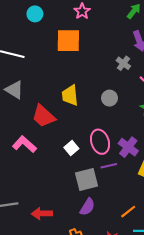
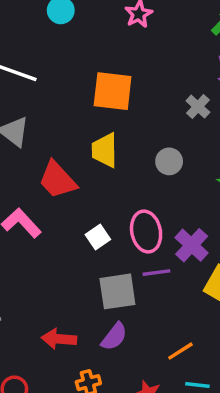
orange square: (68, 41) -> (113, 91), moved
red arrow: (42, 214) -> (59, 339), moved

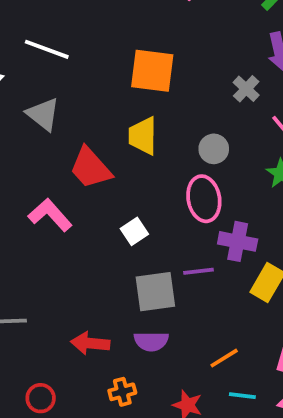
pink ellipse: (146, 231) -> (204, 199), moved
purple cross: (192, 245) -> (238, 241), turned -32
purple semicircle: (114, 337) -> (151, 341), turned 52

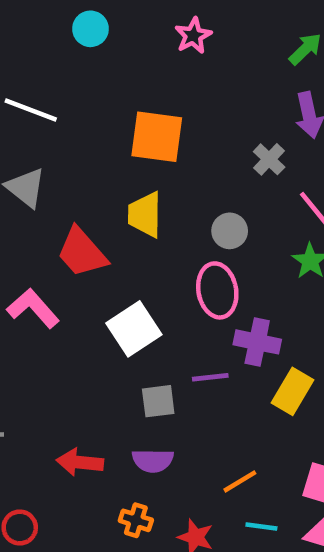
white square: (134, 231) -> (134, 329), size x1.6
gray square: (155, 292) -> (158, 401), size x0.7
orange cross: (122, 392) -> (136, 520), moved, turned 32

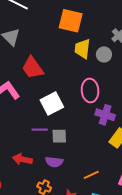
yellow trapezoid: (145, 215) -> (82, 49), moved
gray circle: (230, 231) -> (104, 54), moved
purple line: (210, 377) -> (40, 130), moved

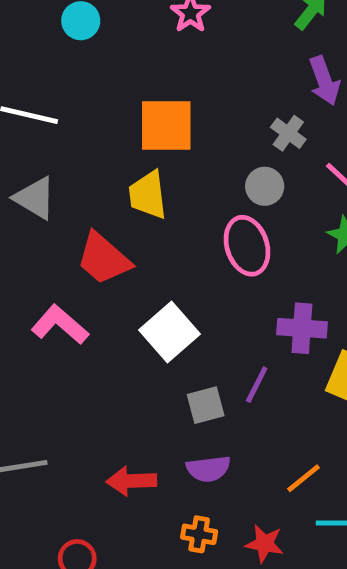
yellow trapezoid: (82, 49) -> (148, 195), moved
pink ellipse: (90, 90) -> (247, 246), moved
purple line: (40, 130) -> (257, 385), moved, turned -49

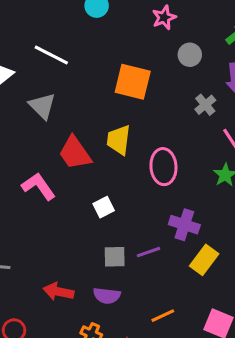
gray circle: (265, 186) -> (190, 55), moved
yellow trapezoid: (148, 195) -> (119, 140), moved
white square: (169, 332) -> (104, 207), size x0.6
purple line: (257, 385) -> (149, 252), turned 30

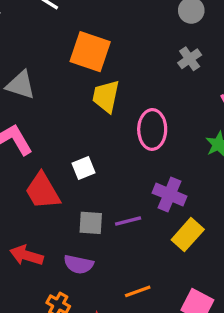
orange square: (133, 82) -> (90, 52), moved
gray cross: (205, 105) -> (190, 59), moved
gray triangle: (42, 106) -> (21, 85), moved, turned -32
red trapezoid: (75, 153) -> (43, 191), moved

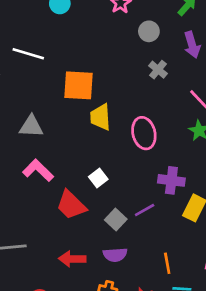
gray square: (91, 223) -> (116, 220), turned -35
orange line: (138, 291) -> (167, 263), turned -65

